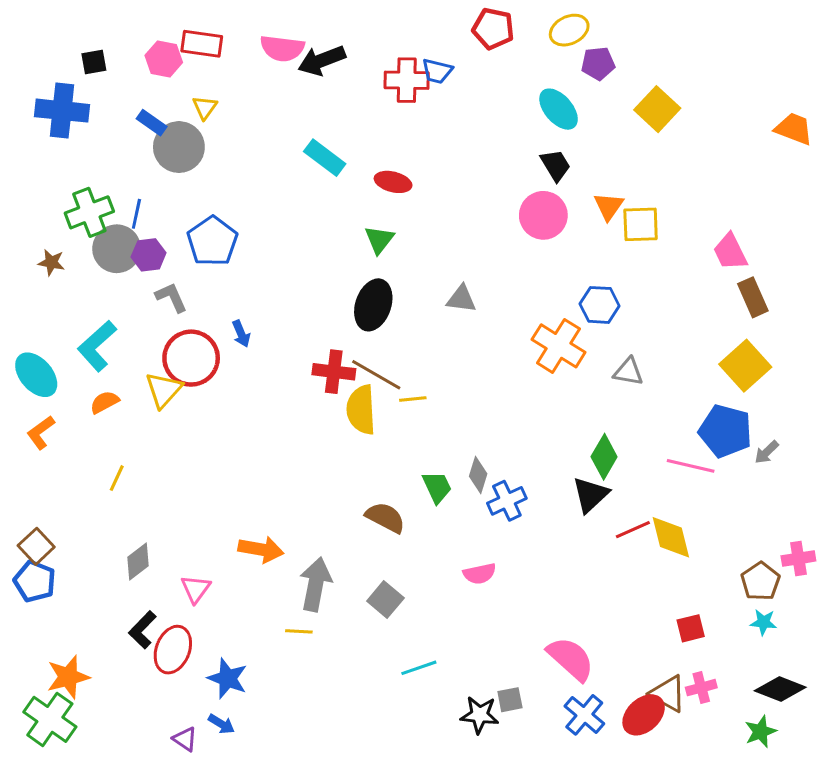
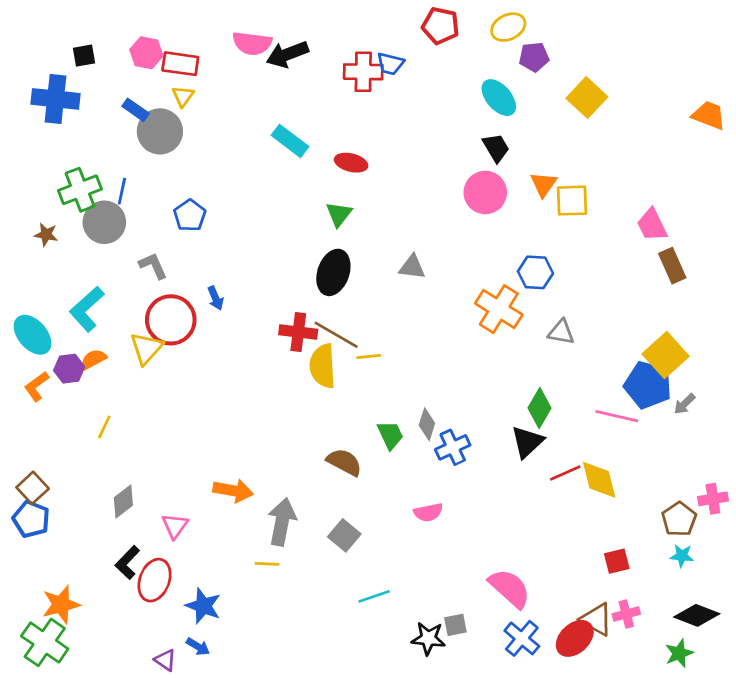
red rectangle: (202, 44) -> (180, 64), moved
blue pentagon: (212, 241) -> (190, 215), size x0.7
purple hexagon: (149, 255) -> (69, 369), moved
yellow square: (745, 366) -> (666, 355), moved

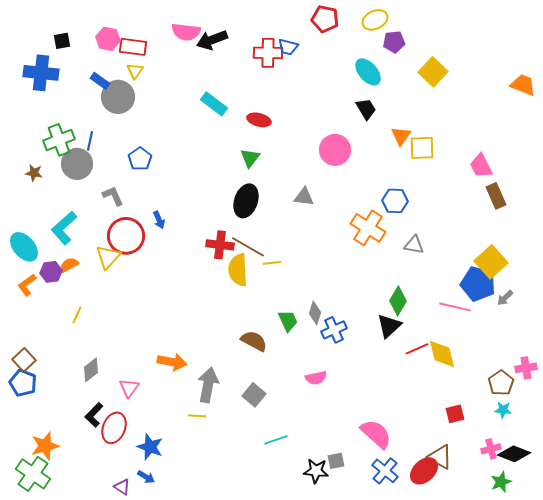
pink circle: (485, 192) -> (335, 150), moved
pink cross: (626, 614) -> (491, 449), moved

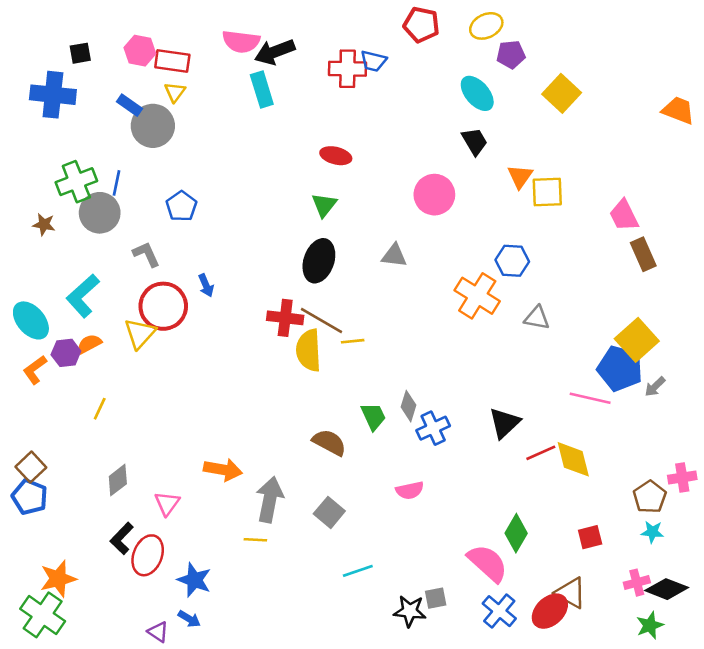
cyan rectangle: (214, 104) -> (262, 90), moved, turned 36
green diamond: (398, 301) -> (516, 533), moved

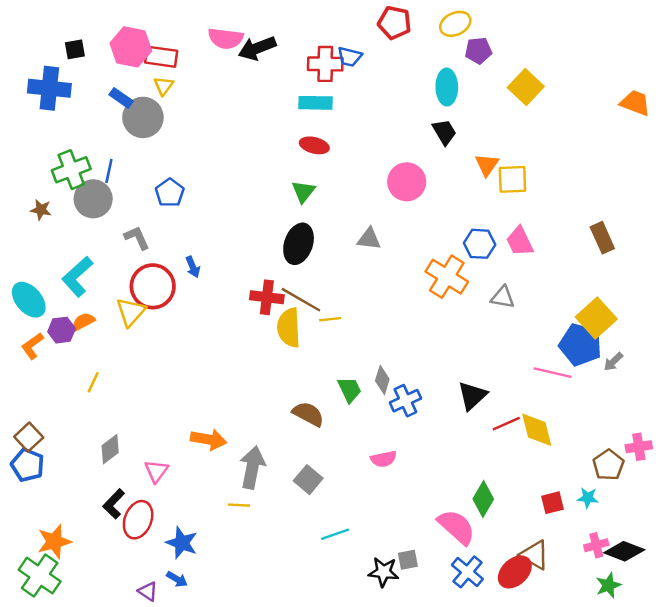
pink hexagon: (140, 51) -> (131, 47), size x1.4
cyan rectangle: (262, 90) -> (316, 103), moved, turned -72
cyan ellipse: (477, 93) -> (447, 87), turned 40
pink trapezoid: (624, 215) -> (520, 241), moved
cyan star: (652, 532) -> (588, 498), moved

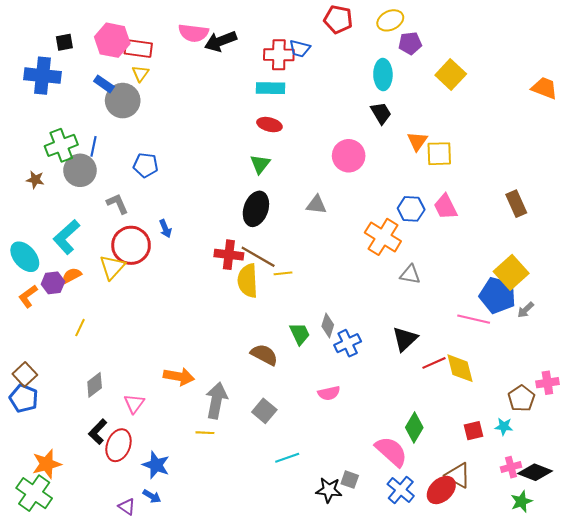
blue pentagon: (170, 193) -> (146, 165), turned -30
gray triangle: (503, 297) -> (410, 274), moved
gray square: (408, 560) -> (350, 480), turned 30

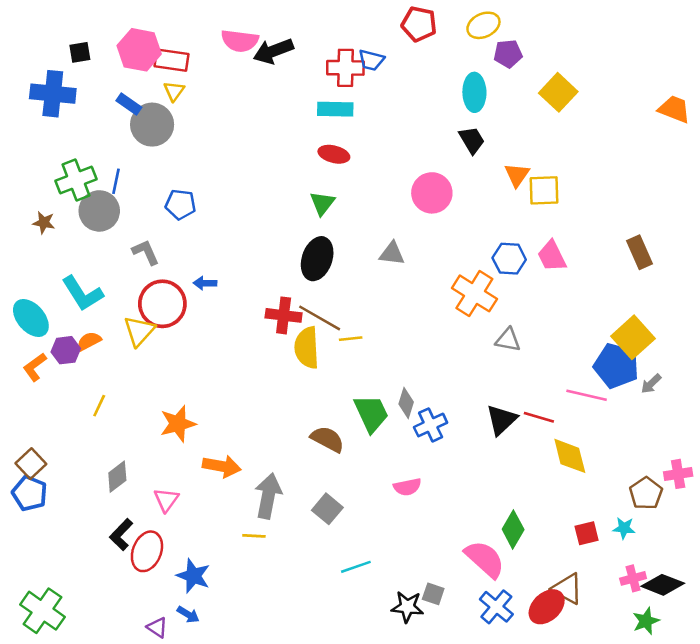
blue arrow: (165, 229) -> (205, 283), turned 114
cyan L-shape: (66, 237) -> (82, 293), turned -80
green trapezoid: (300, 334) -> (371, 413), size x1.4
red line: (434, 363) -> (539, 417), moved, turned 40
orange star: (47, 464) -> (178, 424), moved

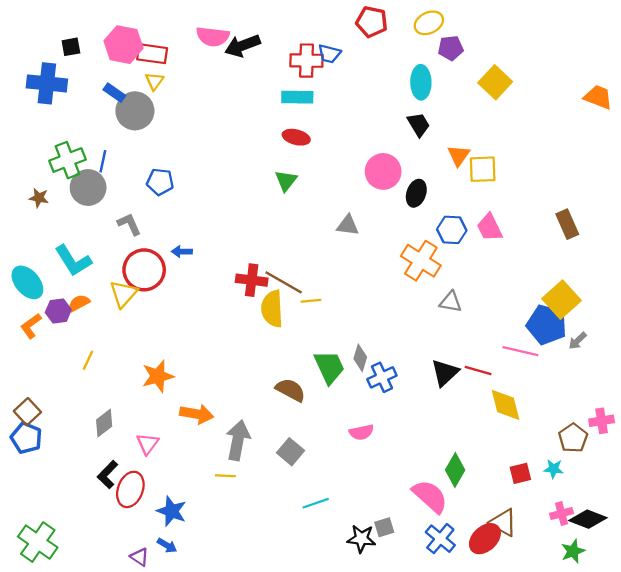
black ellipse: (317, 259) -> (416, 193), moved, size x0.7
gray square: (433, 594) -> (384, 527), turned -36

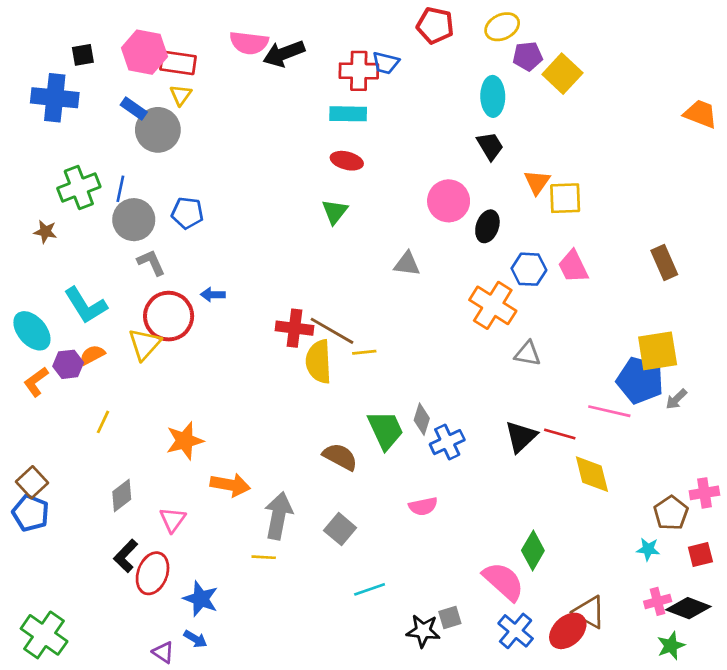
yellow square: (495, 82) -> (562, 74), moved
gray circle: (88, 188) -> (134, 220), moved
yellow square: (562, 300) -> (658, 351), turned 33
red square: (520, 473) -> (700, 555), moved

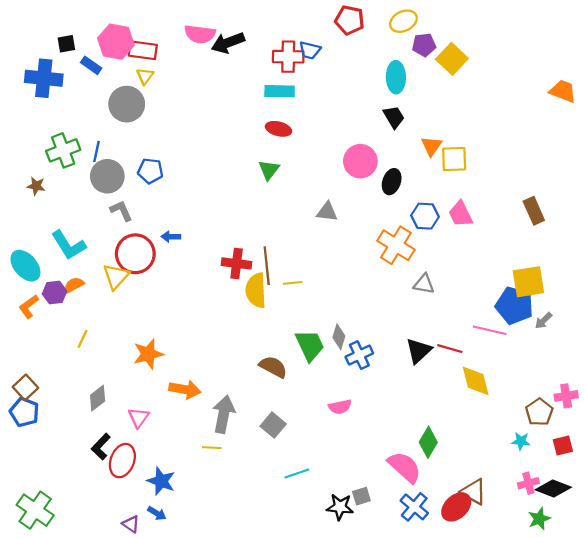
blue rectangle: (134, 108) -> (91, 65), moved
brown line: (332, 331) -> (267, 266), turned 54

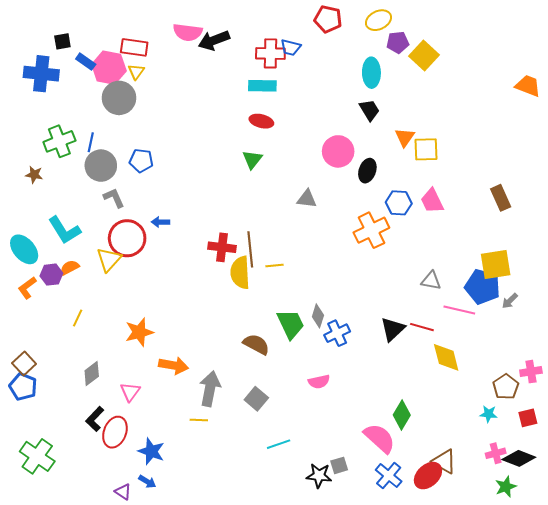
pink hexagon: (116, 42) -> (109, 68), moved
orange cross: (396, 245) -> (371, 230), turned 32
gray triangle: (424, 284) -> (431, 281), moved
green cross: (35, 510) -> (37, 456), moved

